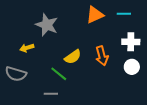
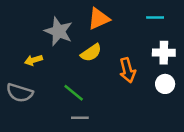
orange triangle: (95, 15) -> (99, 19), moved
yellow semicircle: (73, 57) -> (91, 53), moved
gray line: (51, 94) -> (80, 118), moved

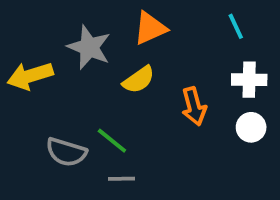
cyan line: (155, 18) -> (236, 26), turned 66
yellow arrow: (33, 60) -> (30, 76), moved, size x1.6
gray semicircle: (20, 93) -> (66, 152), moved

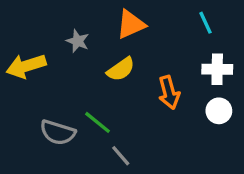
gray star: (89, 47) -> (78, 41), size x0.6
gray line: (121, 179) -> (121, 156), moved, turned 50

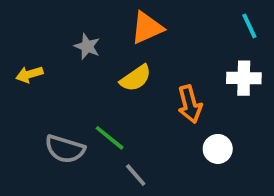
cyan line: (206, 23) -> (249, 26), moved
yellow arrow: (26, 66) -> (29, 74), size x0.6
white circle: (219, 111) -> (218, 149), moved

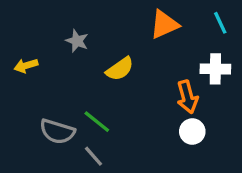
orange triangle: (147, 28) -> (164, 24), moved
orange arrow: (190, 104) -> (187, 97), moved
gray line: (136, 175) -> (93, 156), moved

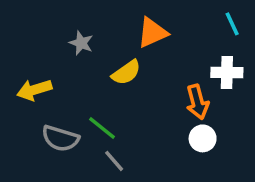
orange triangle: (164, 24) -> (152, 33), moved
yellow arrow: (26, 66) -> (34, 90), moved, size x1.4
gray line: (93, 156) -> (114, 161), moved

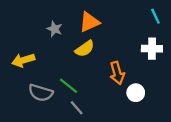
orange triangle: (152, 33) -> (89, 22), moved
orange arrow: (197, 102) -> (117, 73), moved

